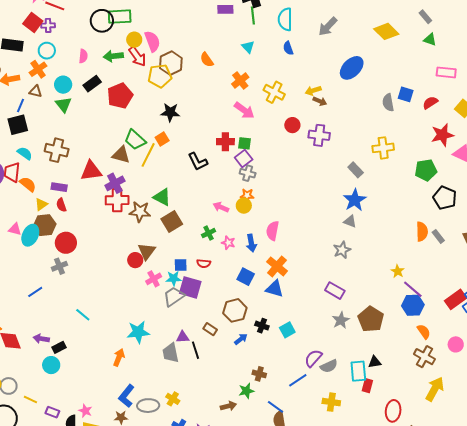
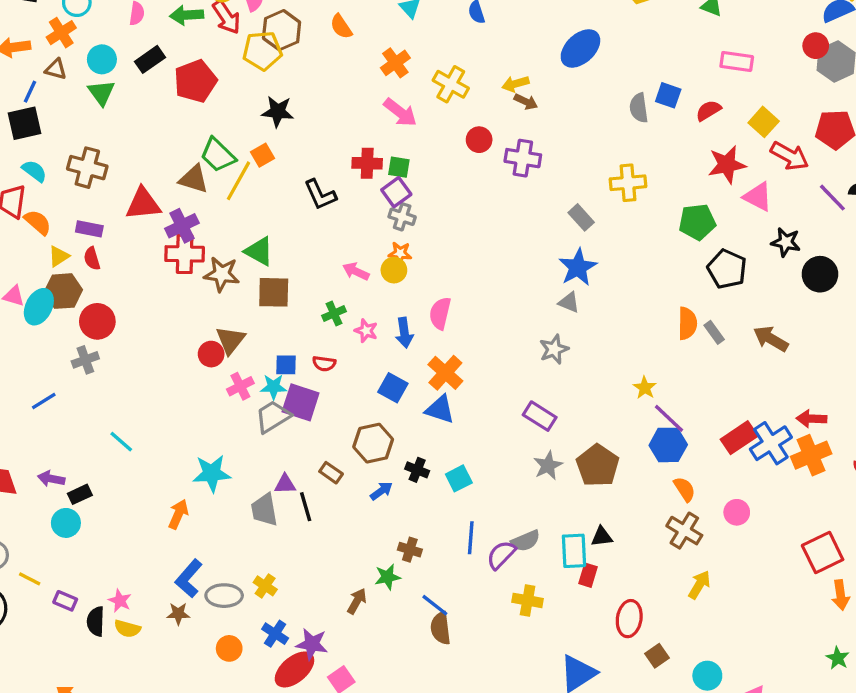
brown square: (172, 222) -> (274, 292), turned 30
purple semicircle: (313, 358) -> (501, 555), moved
blue line: (298, 380) -> (471, 538), moved, turned -54
yellow arrow: (435, 389) -> (699, 585), size x0.7
brown arrow: (228, 406) -> (357, 601), turned -49

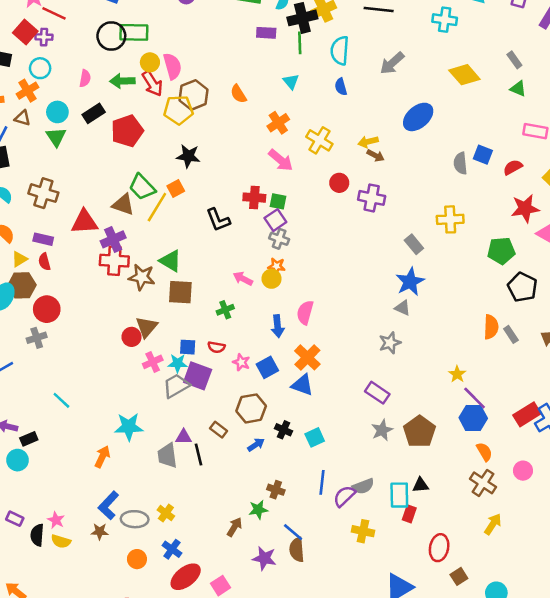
pink star: (366, 331) -> (241, 362), moved
blue square: (393, 388) -> (267, 367), turned 30
purple star: (312, 644) -> (264, 558), moved

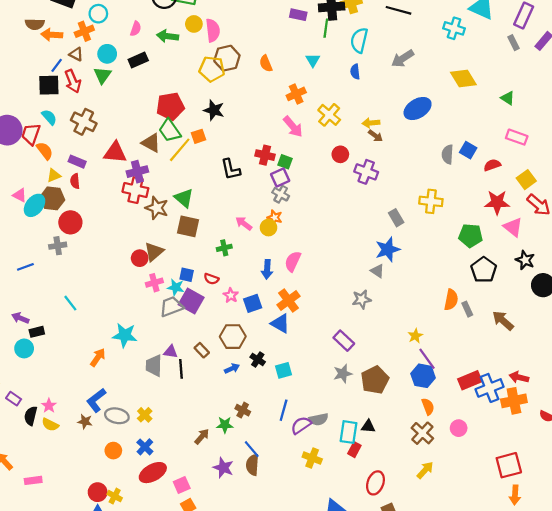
gray rectangle: (514, 60) -> (514, 43), moved
red arrow: (152, 84) -> (73, 81), moved
red pentagon: (127, 131) -> (170, 106), moved

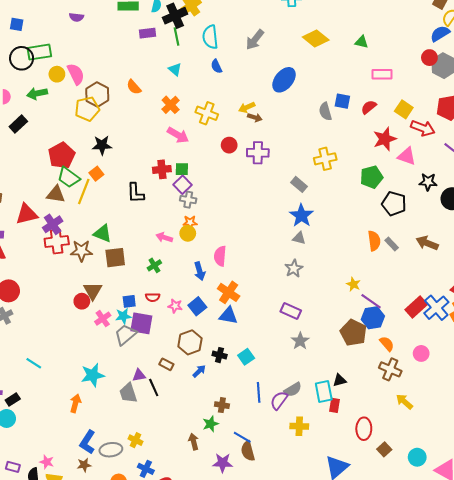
black L-shape: (231, 169) -> (135, 193), turned 30
brown pentagon: (375, 380) -> (353, 333), moved
brown arrow: (202, 436) -> (194, 442), turned -35
yellow arrow: (425, 470) -> (404, 402), turned -72

